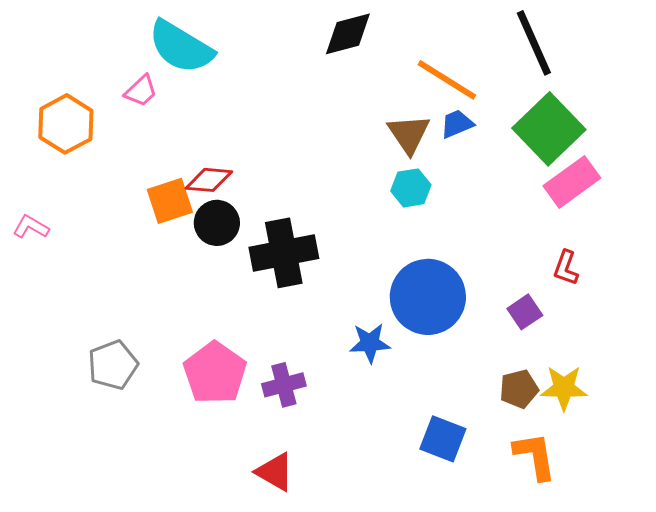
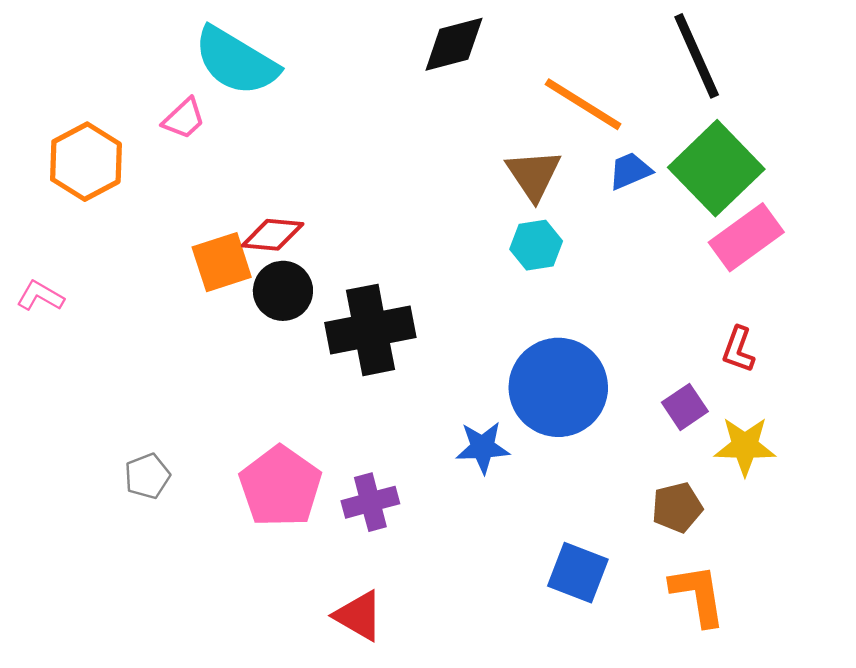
blue trapezoid: (457, 124) -> (630, 171), moved
gray pentagon: (113, 365) -> (147, 476), size x0.7
yellow star: (564, 388) -> (745, 446), moved

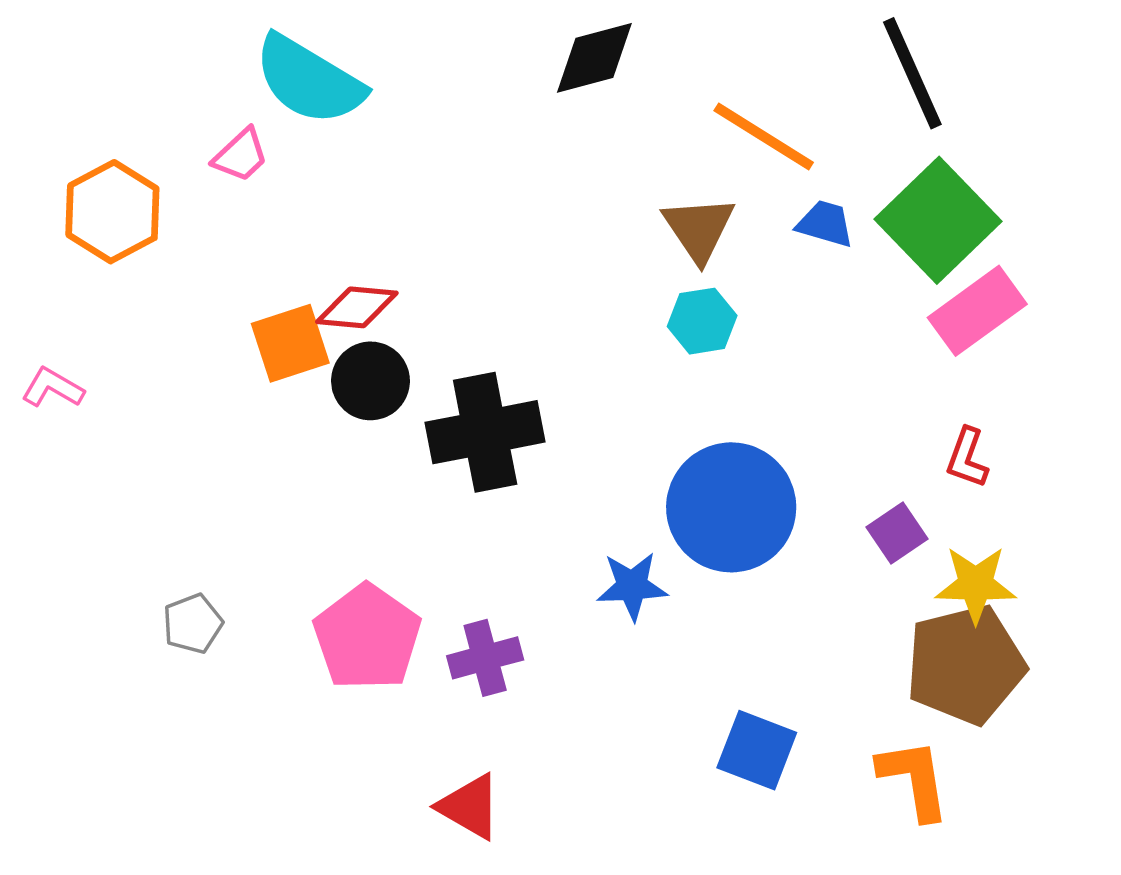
blue trapezoid: (630, 171) -> (825, 224), turned 39
brown pentagon: (677, 507) -> (965, 665), moved, size x1.8

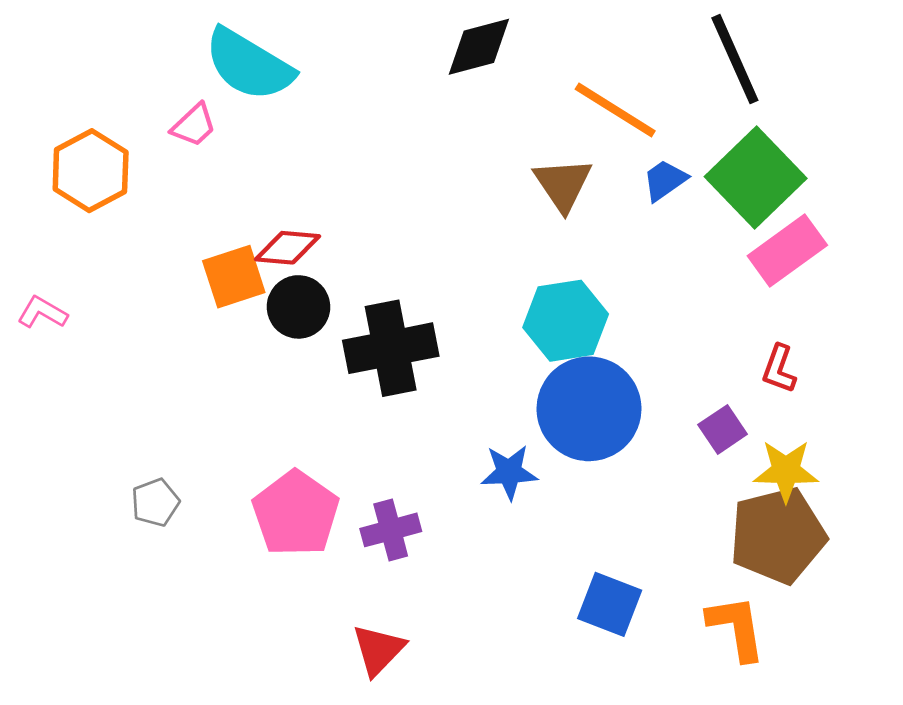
blue trapezoid: (825, 224) -> (665, 180), turned -51
cyan hexagon: (702, 321) -> (566, 321), moved, size x1.5
red triangle: (470, 807) -> (378, 650), turned 44

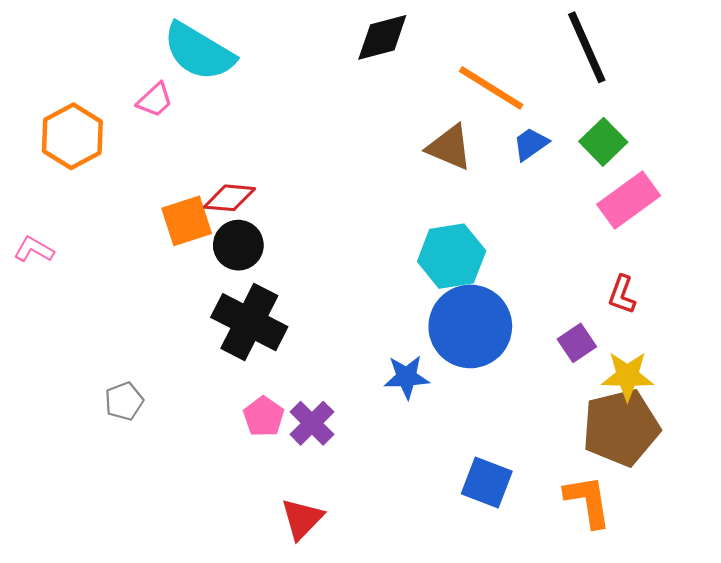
green square: (756, 177) -> (603, 142), size x0.6
brown triangle: (563, 184) -> (449, 147), turned -33
black cross: (391, 348) -> (249, 322), moved, turned 38
pink pentagon: (296, 513) -> (264, 417), moved, size x0.6
purple cross: (391, 530) -> (312, 423), turned -30

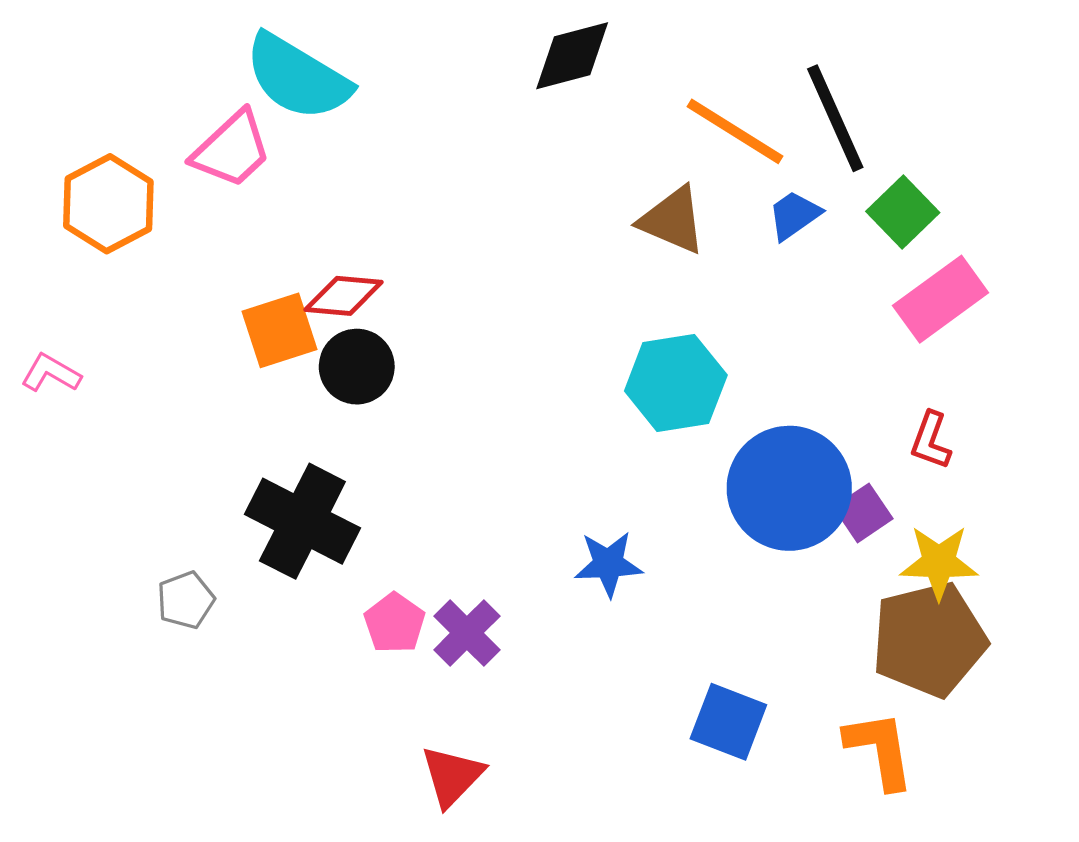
black line: (587, 47) -> (835, 118), moved
pink trapezoid: (155, 100) -> (232, 149), size x1.5
black cross: (249, 322) -> (302, 521), moved
blue circle: (470, 326) -> (789, 488), moved

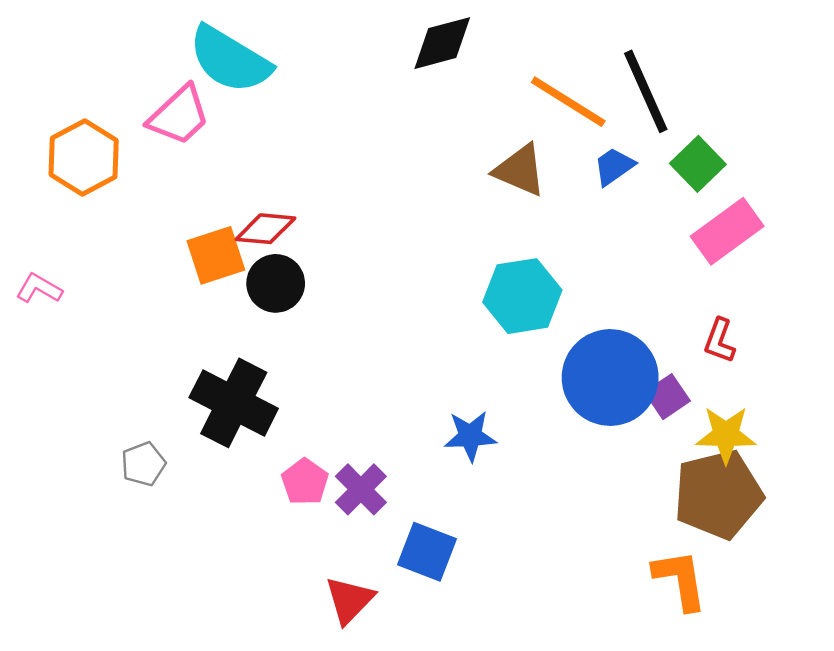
blue square: (728, 722) -> (427, 552), moved

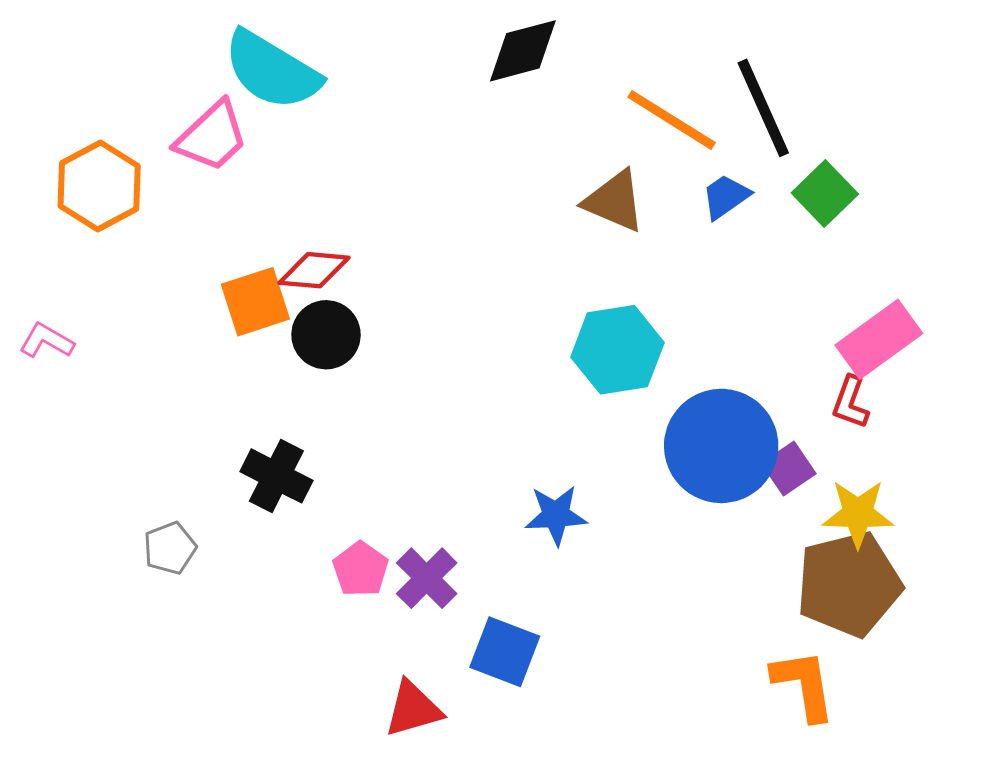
pink rectangle: (727, 231) -> (879, 339), moved
black cross: (234, 403) -> (276, 476), size x0.7
red triangle: (349, 600) -> (413, 709), turned 30

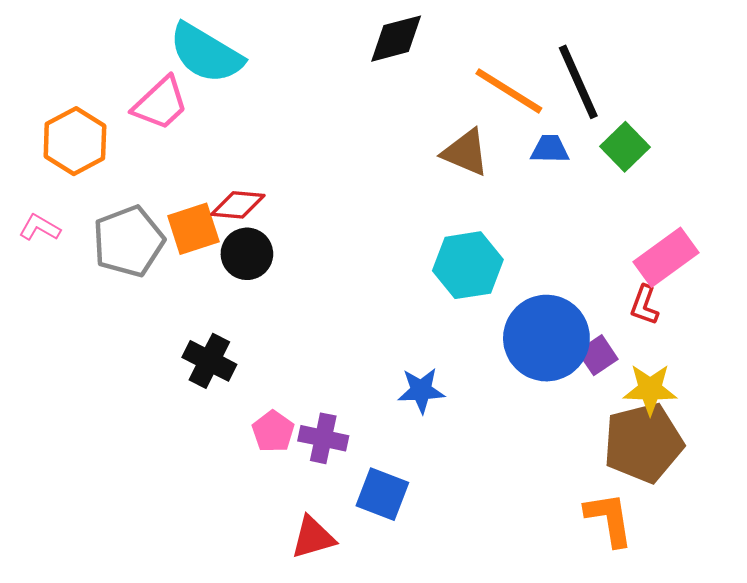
blue trapezoid: (726, 197) -> (550, 149), turned 36
pink L-shape: (47, 341) -> (40, 228), moved
gray pentagon: (170, 548) -> (128, 241), moved, size x1.8
purple cross: (427, 578) -> (323, 438), turned -33

